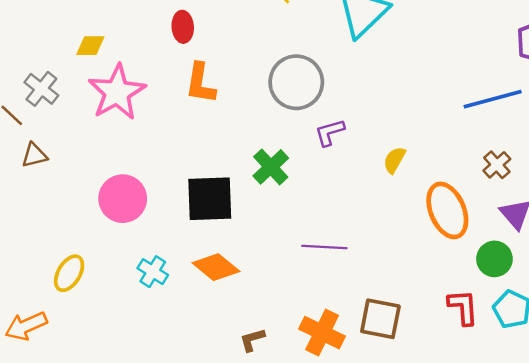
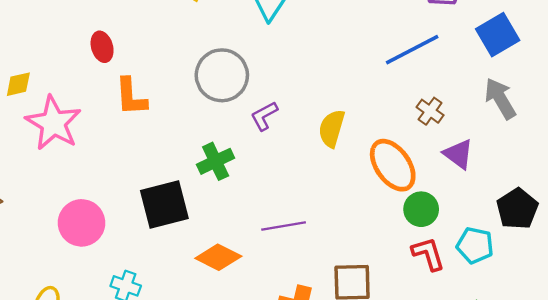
yellow semicircle: (394, 160) -> (332, 128), size x1.4
green cross: (271, 167) -> (216, 161), turned 30
green circle: (494, 259) -> (421, 209), moved
orange diamond: (216, 267) -> (218, 257), moved

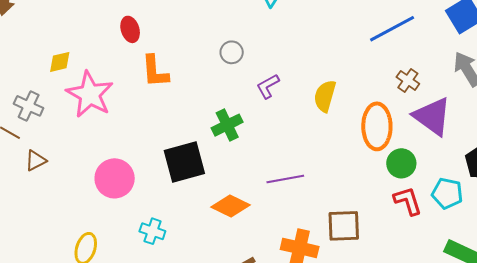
gray circle: (222, 75) -> (232, 52), size x0.5
purple triangle: (458, 154) -> (432, 116), size x1.5
orange ellipse: (393, 165) -> (377, 126), turned 36

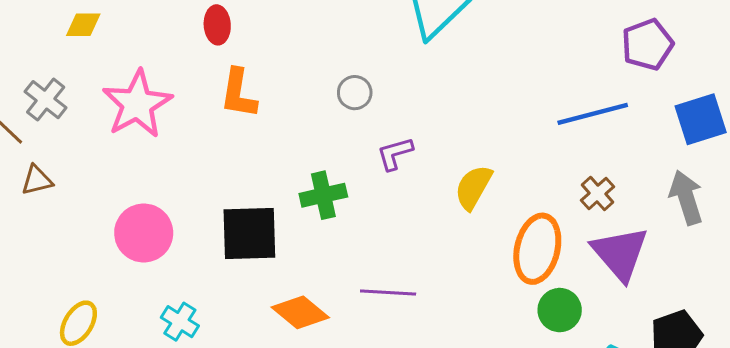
yellow diamond: (60, 62) -> (83, 25), moved

